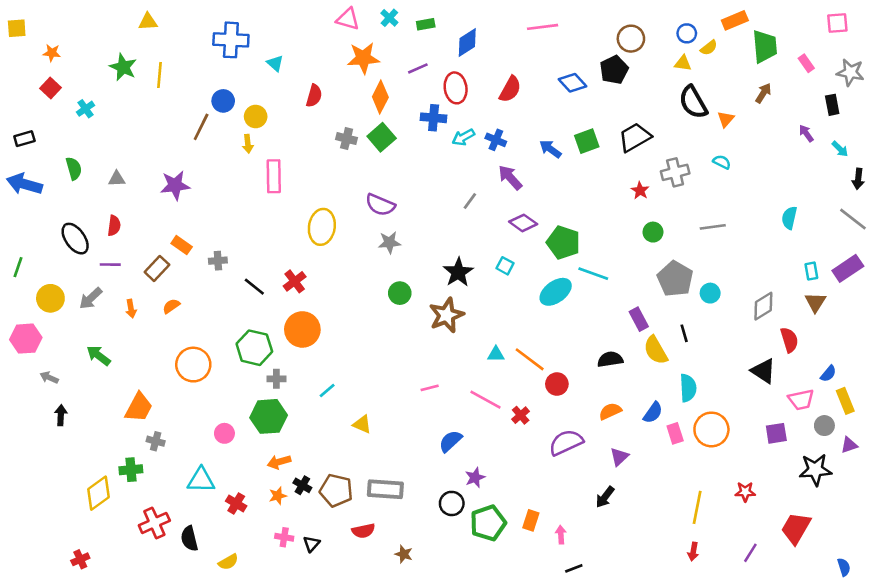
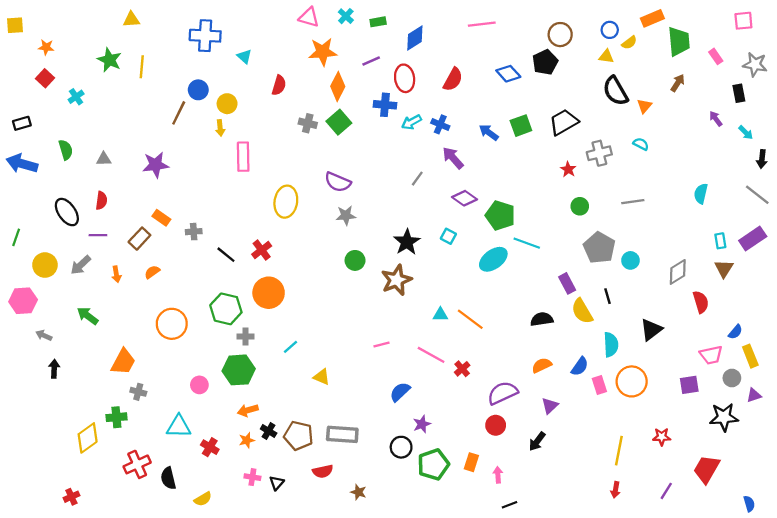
black triangle: (763, 371) -> (651, 330), moved, turned 50
red circle: (557, 384) -> (496, 425), moved

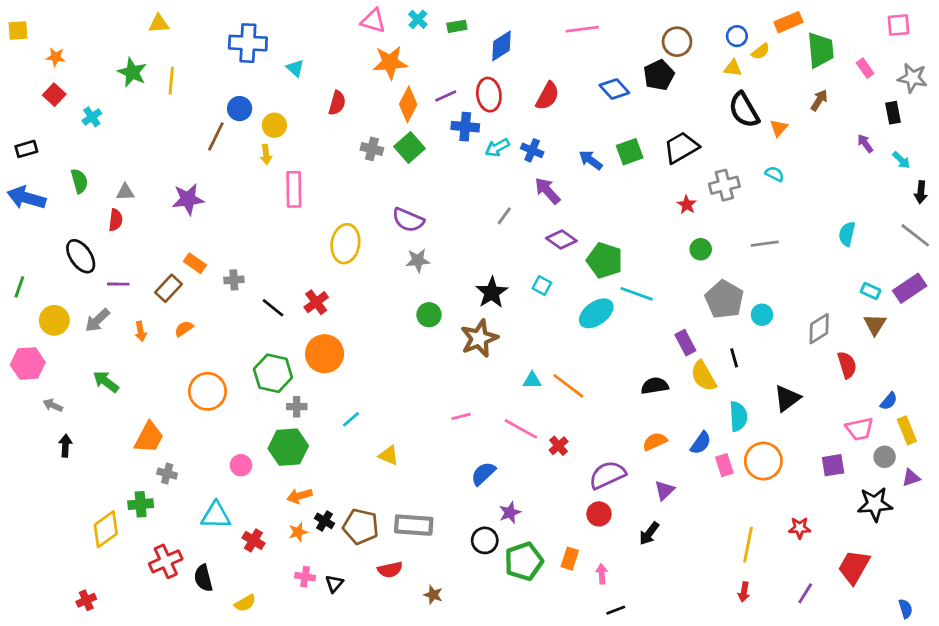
purple line: (371, 61) -> (446, 96), moved
red semicircle: (101, 200) -> (116, 220), moved
cyan rectangle: (720, 241) -> (871, 291), turned -56

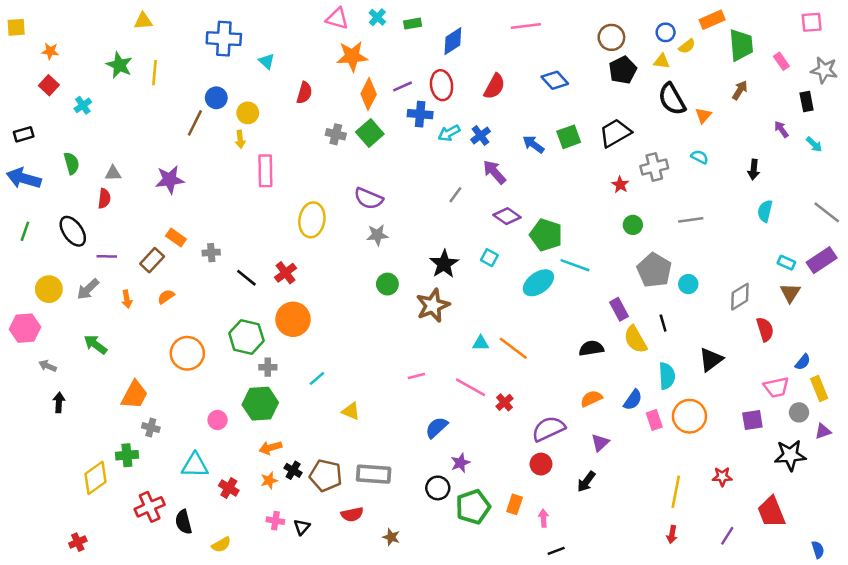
black pentagon: (659, 75) -> (623, 70), moved
blue cross: (532, 150) -> (481, 136), turned 30
black arrow: (921, 192) -> (754, 170), moved
green line: (19, 287) -> (25, 231), moved
red trapezoid: (854, 567) -> (771, 512), turned -52

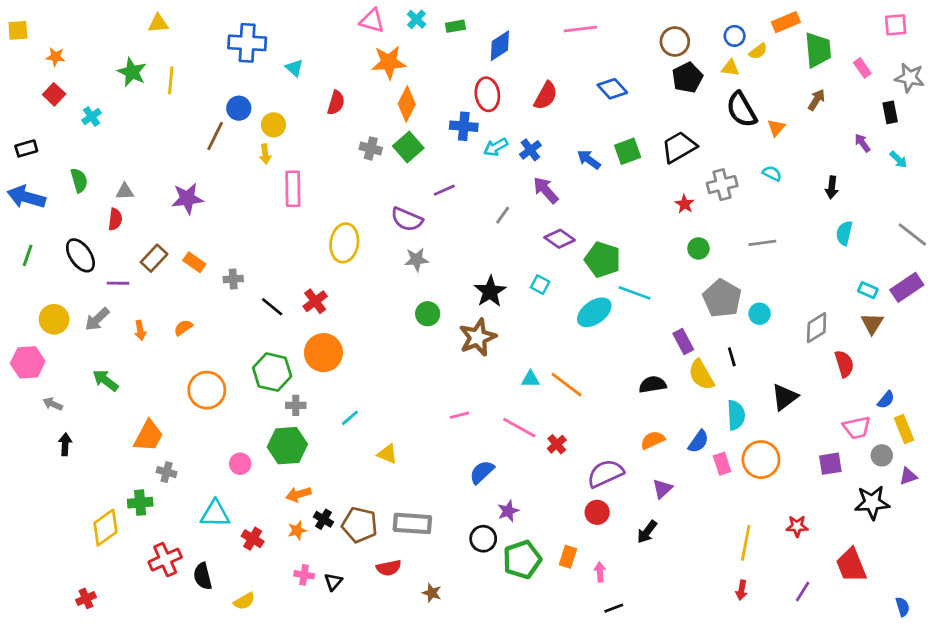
purple line: (403, 86) -> (444, 190), moved
brown rectangle: (152, 260) -> (154, 258), moved

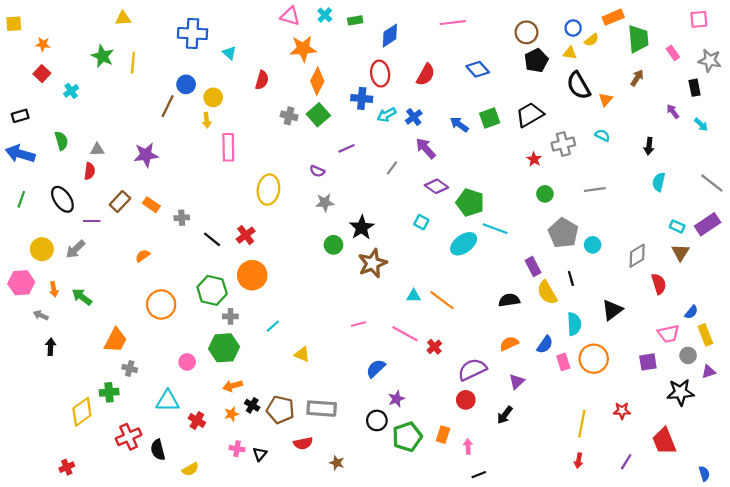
purple semicircle: (407, 219) -> (317, 171), size x0.6
black star: (490, 292) -> (362, 227), moved
orange arrow: (140, 330) -> (54, 289), moved

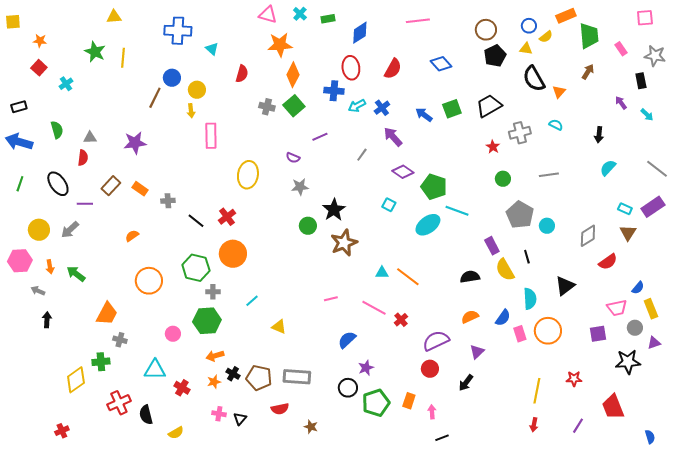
cyan semicircle: (659, 182) -> (608, 168), turned 30
red semicircle: (659, 284) -> (608, 262), turned 72

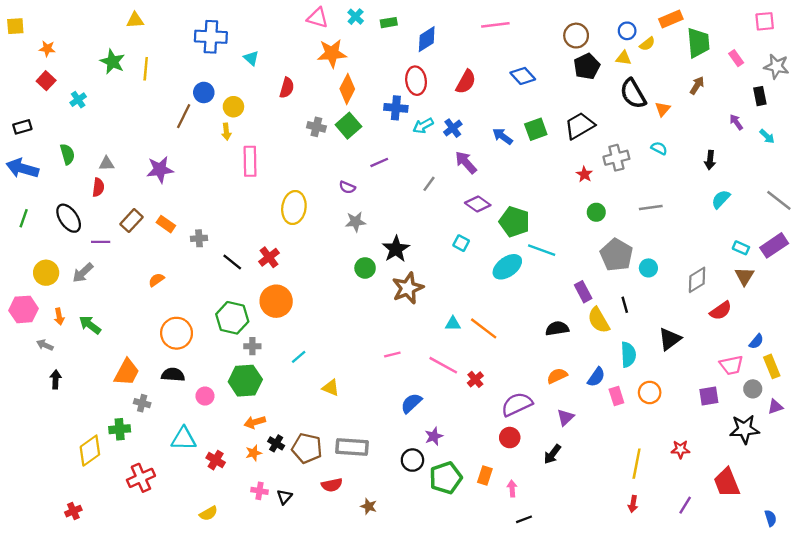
orange circle: (548, 331) -> (650, 392), size x0.7
black semicircle: (146, 415) -> (173, 375), moved, turned 108

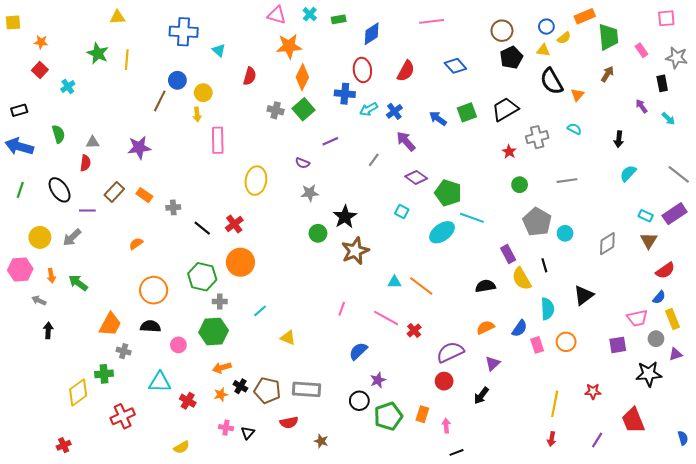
red semicircle: (721, 311) -> (665, 270), moved
pink line: (392, 355) -> (342, 309), turned -56
blue semicircle: (771, 518) -> (683, 438), moved

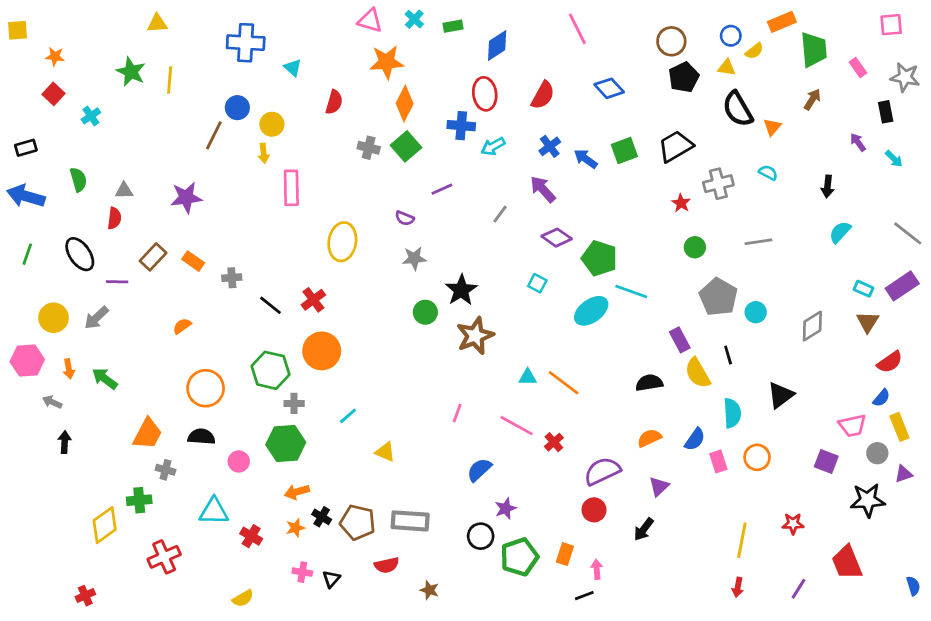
pink line: (432, 21) -> (577, 29), turned 70
blue cross: (394, 111) -> (550, 146), moved
purple square: (618, 345) -> (826, 461), turned 30
black line: (456, 452) -> (584, 596), moved

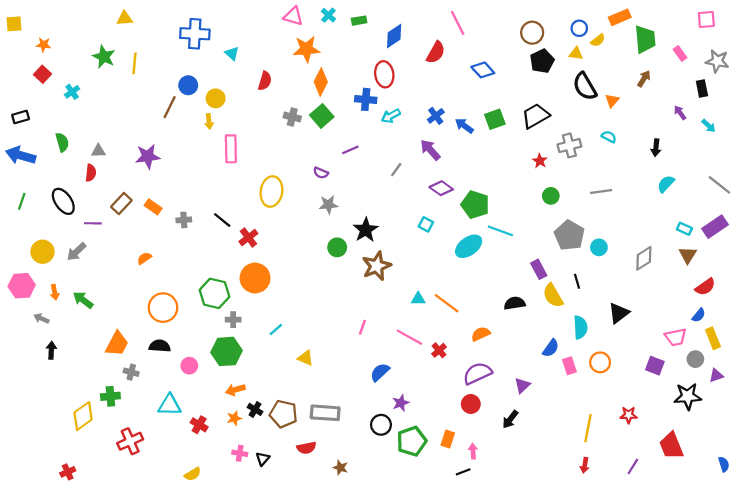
red semicircle: (543, 95) -> (436, 52), moved
black line: (271, 305) -> (222, 220), moved
orange semicircle: (649, 438) -> (481, 334), moved

